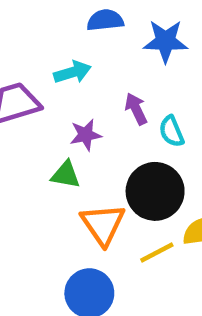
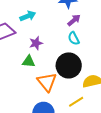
purple arrow: (136, 109) -> (74, 20), moved, turned 80
yellow line: (157, 252) -> (76, 102), moved

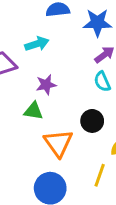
black circle: (69, 65) -> (92, 121), size x0.6
yellow line: (76, 102) -> (100, 175), turned -42

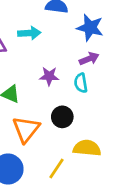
purple star: (46, 85) -> (49, 76), moved

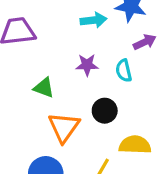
cyan arrow: (29, 33) -> (94, 20), moved
purple arrow: (89, 59) -> (145, 42), moved

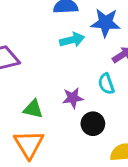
purple star: (87, 65) -> (73, 98), moved
orange triangle: (64, 127) -> (29, 144), moved

